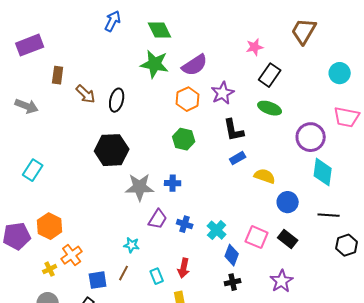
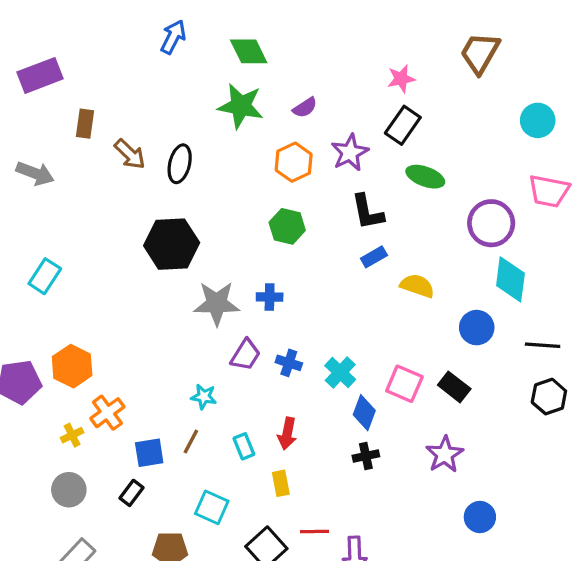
purple semicircle: (195, 65) -> (305, 108), size x0.6
black rectangle: (270, 75) -> (403, 125), moved
blue circle: (288, 202) -> (477, 328), moved
black line: (329, 215) -> (543, 345), moved

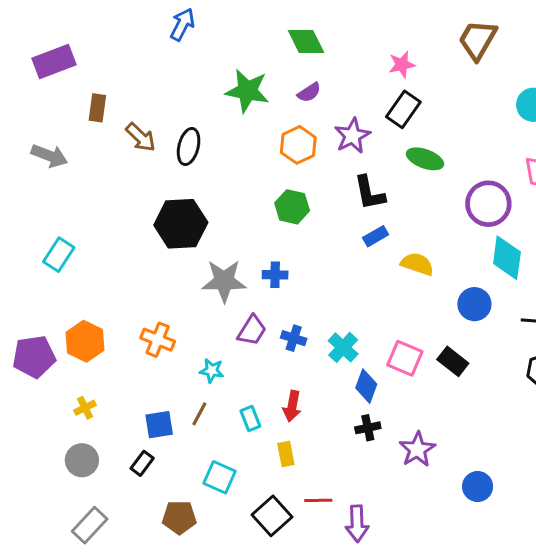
green diamond: (249, 51) -> (306, 41), moved
orange cross: (107, 413) -> (158, 340), moved, turned -32
purple star: (445, 454) -> (417, 449), moved

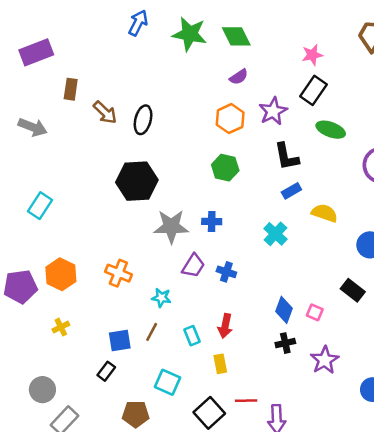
green star: (247, 91) -> (190, 34), moved
cyan cross: (343, 347) -> (275, 234), moved
pink square: (405, 358) -> (315, 312), moved, size x0.6
gray circle: (82, 460) -> (42, 390), moved

